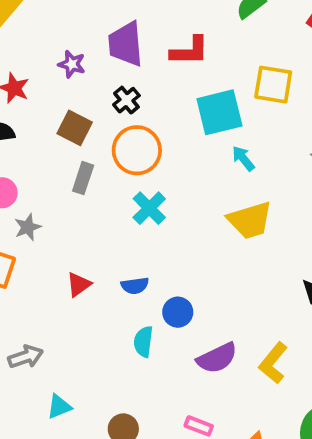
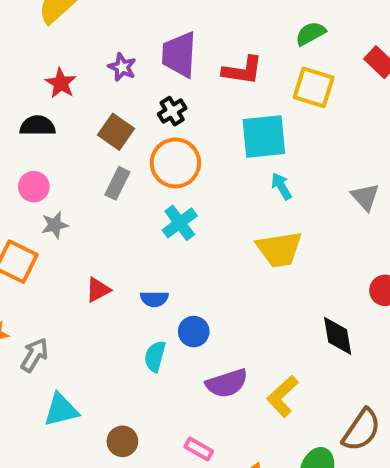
yellow square: (273, 85) -> (314, 87), moved
gray arrow: (26, 357) -> (34, 355), turned -48
cyan triangle: (59, 407) -> (61, 410), size x1.4

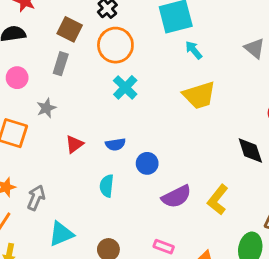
gray rectangle: (117, 183) -> (61, 64), moved
gray star: (55, 225) -> (46, 108), moved
cyan semicircle: (155, 356) -> (107, 186), moved

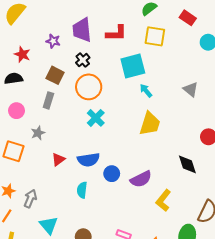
yellow trapezoid: (199, 95) -> (150, 124), turned -55
blue semicircle: (115, 144) -> (88, 160), size x1.5
purple semicircle: (176, 197) -> (141, 179), moved
cyan triangle: (61, 234) -> (49, 225), turned -48

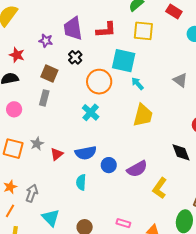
cyan square: (133, 66) -> (124, 61), turned 30
orange circle: (89, 87) -> (99, 82), moved
gray star: (38, 133) -> (37, 144), moved

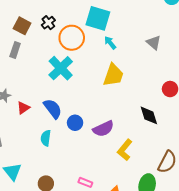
black cross: (75, 57) -> (48, 23), moved
cyan cross: (91, 112) -> (61, 68), size x1.4
blue semicircle: (86, 153) -> (53, 109), turned -120

